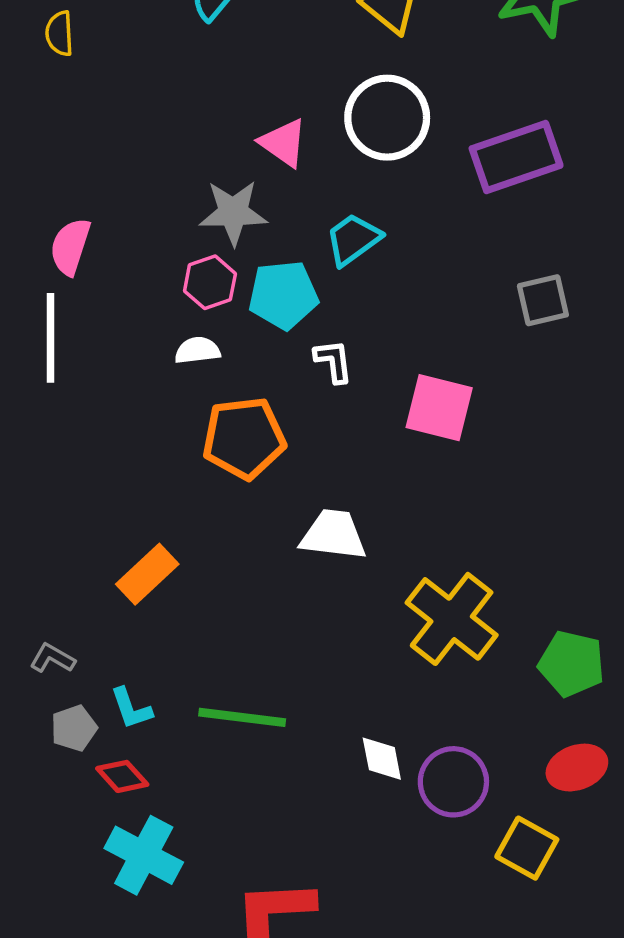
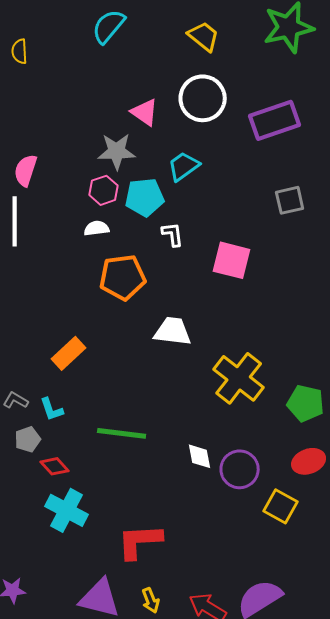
cyan L-shape: (131, 708) -> (52, 409), moved

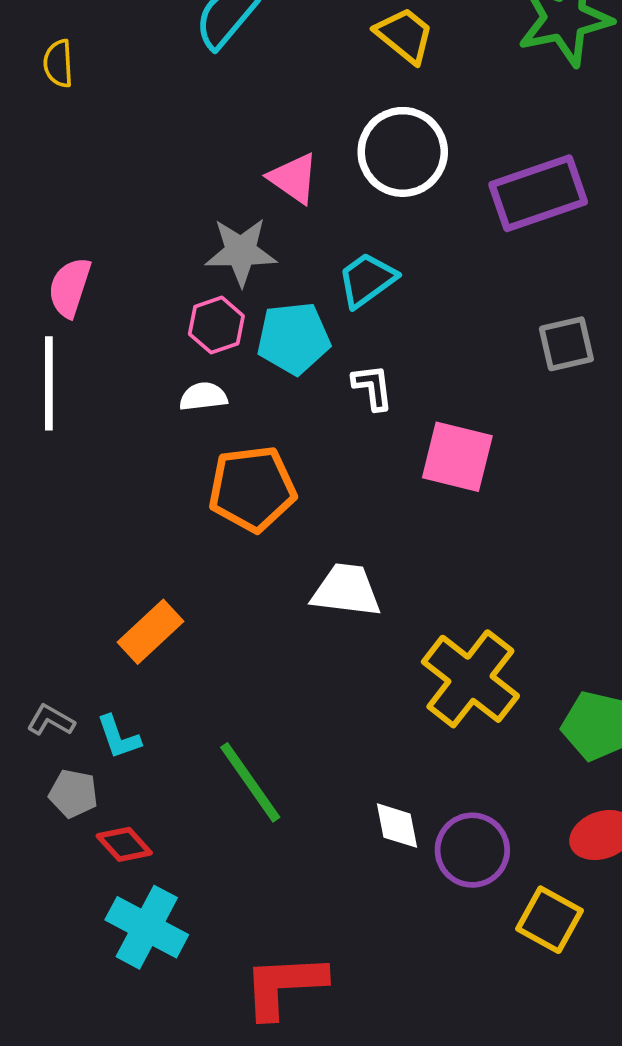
white L-shape: (173, 234) -> (373, 387), moved
green line: (122, 433) -> (250, 782), turned 48
gray pentagon: (28, 439) -> (73, 794), turned 30

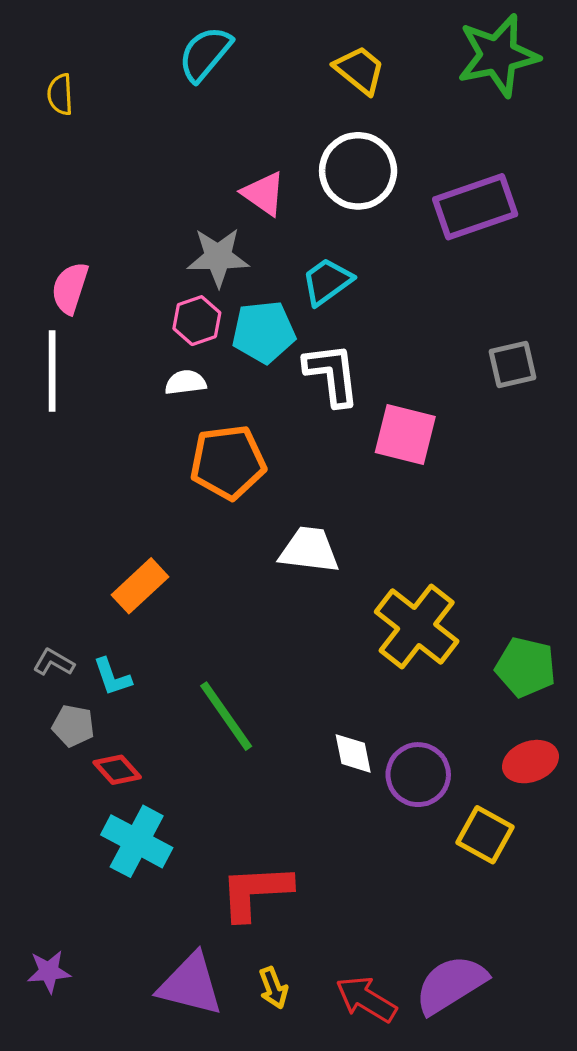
gray square: (566, 344) -> (513, 365), moved
white L-shape: (373, 387) -> (332, 374), size x1.6

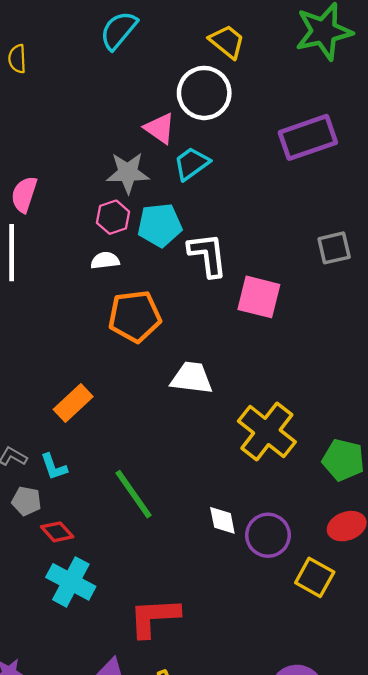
white circle: (358, 171) -> (204, 93), moved
cyan trapezoid: (327, 282) -> (192, 164), moved

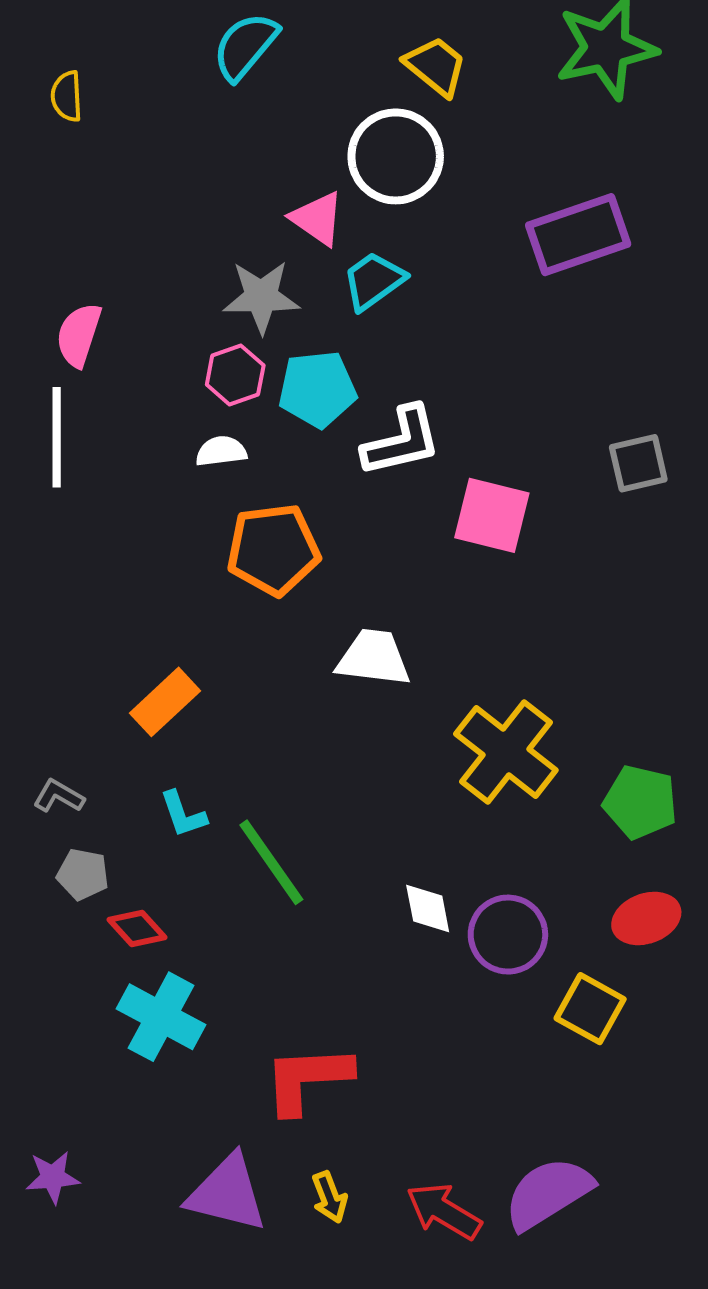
gray square: (334, 248) -> (638, 463), moved
white L-shape: (208, 255) -> (402, 441), turned 84
cyan L-shape: (54, 467) -> (183, 814), moved

